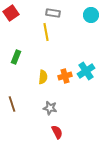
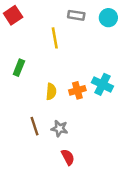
gray rectangle: (53, 13) -> (76, 15), moved
cyan cross: (86, 71) -> (102, 84), turned -30
brown line: (12, 104) -> (34, 126), moved

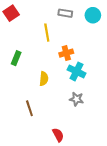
cyan cross: (102, 84) -> (77, 71), moved
orange cross: (77, 90) -> (66, 53), moved
gray star: (60, 129) -> (77, 99), moved

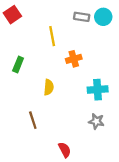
gray rectangle: (65, 13) -> (82, 17), moved
cyan cross: (77, 71) -> (98, 90), moved, turned -30
gray star: (77, 99) -> (96, 121), moved

